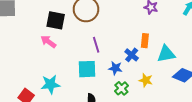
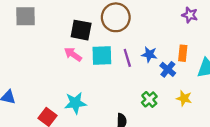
blue star: (115, 68) -> (149, 54), moved
cyan square: (87, 69) -> (102, 56), moved
green cross: (121, 88) -> (149, 99), moved

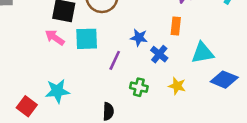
orange rectangle: (183, 53) -> (176, 26), moved
purple line: (127, 58) -> (115, 60), moved, turned 42
green cross: (149, 99) -> (139, 87), turned -35

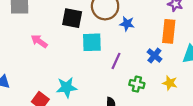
orange rectangle: (176, 26) -> (169, 31), size x1.5
pink arrow: (55, 38) -> (39, 41), moved
blue star: (139, 38) -> (127, 24), moved

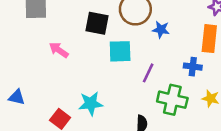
blue cross: (154, 55) -> (193, 67), turned -32
green cross: (137, 84) -> (172, 100), size x1.6

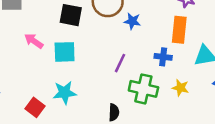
cyan square: (120, 51) -> (65, 52), moved

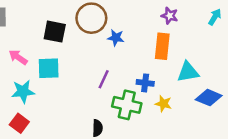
blue cross: (163, 57) -> (145, 83), moved
cyan star: (65, 93) -> (23, 91), moved

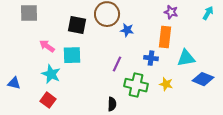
blue cross: (145, 83) -> (151, 58), moved
cyan star: (23, 91) -> (51, 74), turned 30

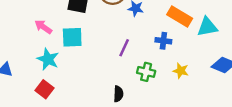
orange rectangle: (165, 37) -> (180, 16), turned -65
cyan triangle: (186, 58) -> (207, 27), moved
green cross: (136, 85) -> (146, 72), size x0.7

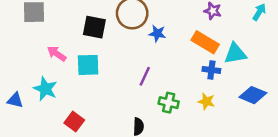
blue cross: (163, 41) -> (211, 70), moved
cyan star: (48, 59) -> (45, 89), moved
red square: (44, 89) -> (74, 122), moved

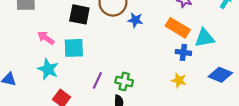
purple line: (145, 76) -> (97, 80), moved
cyan star: (45, 89) -> (48, 69), moved
green cross: (169, 103) -> (124, 81), moved

